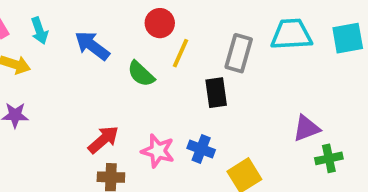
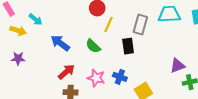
cyan arrow: (39, 31) -> (36, 19), moved, turned -32
blue arrow: (92, 46) -> (60, 43), moved
green semicircle: (141, 74) -> (93, 46), moved

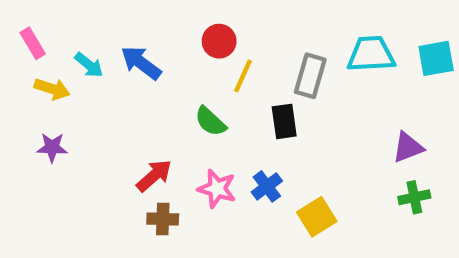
blue arrow: (60, 43) -> (141, 63), moved
purple triangle: (177, 66) -> (408, 147), moved
blue cross: (120, 77) -> (267, 186), turned 32

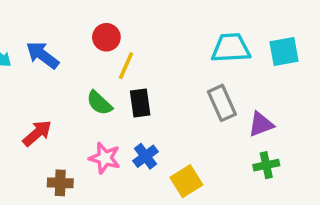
gray rectangle: (310, 76) -> (222, 103), moved, turned -40
black rectangle: (284, 121) -> (140, 103), moved
red arrow: (154, 176) -> (37, 133), moved

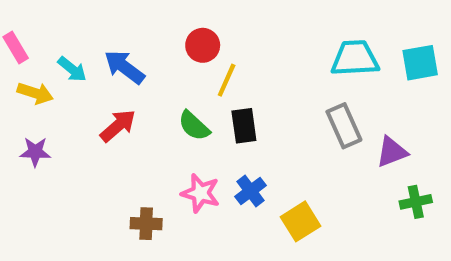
red arrow: (37, 133) -> (118, 126), moved
green cross: (266, 165) -> (416, 202), moved

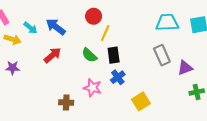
blue cross: (250, 191) -> (118, 77), moved

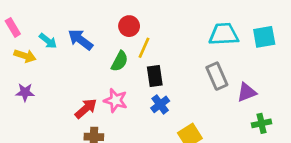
red arrow: (53, 55) -> (86, 109), moved
green semicircle: (89, 55) -> (120, 61), moved, turned -105
pink star: (93, 88) -> (116, 100), moved

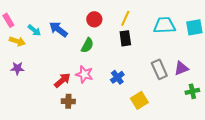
yellow line: (144, 48) -> (125, 18), moved
black rectangle: (155, 76) -> (125, 38), moved
gray rectangle: (217, 76) -> (159, 69), moved

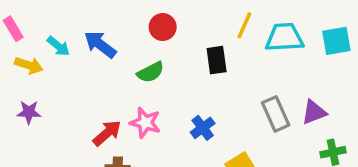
yellow line: (125, 18) -> (244, 25), moved
green semicircle: (87, 45) -> (150, 72), turned 35

